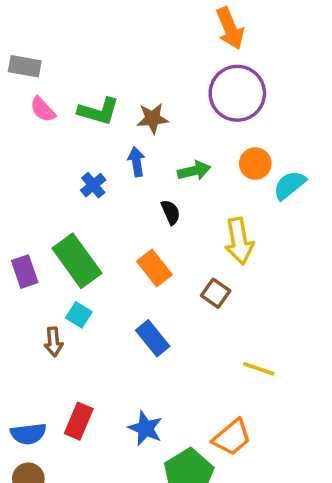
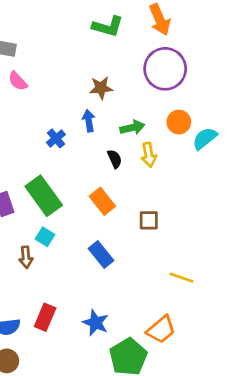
green L-shape: (99, 111) -> (108, 26), moved
yellow arrow: (239, 241) -> (149, 155), moved, size x0.7
brown square: (216, 293) -> (149, 220), turned -35

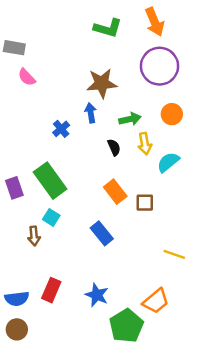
brown star: (101, 88) -> (102, 83), size x1.4
cyan semicircle: (205, 138) -> (168, 162), moved
orange rectangle: (102, 201) -> (115, 192), moved

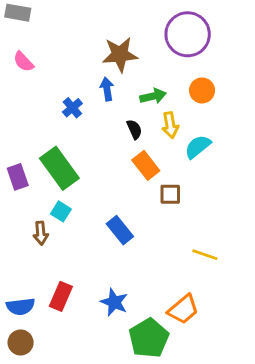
pink semicircle: (27, 77) -> (23, 62), moved
orange rectangle: (115, 192) -> (146, 165), moved

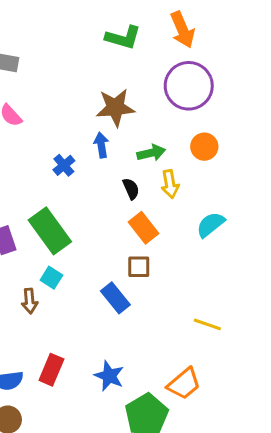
cyan semicircle: (198, 147) -> (211, 225), moved
brown square: (170, 194) -> (139, 267), moved

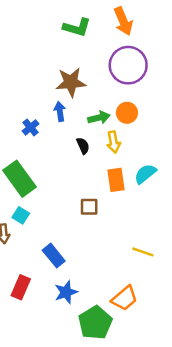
orange circle: (204, 147) -> (127, 113), moved
orange rectangle: (143, 228) -> (116, 180), moved, turned 30
blue rectangle: (115, 298) -> (54, 256), moved
blue star: (109, 376) -> (66, 292), turned 30

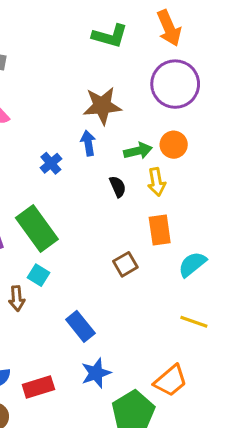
cyan semicircle: (145, 174) -> (192, 264), moved
brown square: (89, 207) -> (125, 264), turned -30
red rectangle: (21, 287) -> (38, 387), moved, turned 50

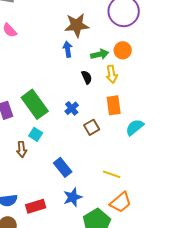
blue cross: (51, 163) -> (72, 108), moved
yellow line: (194, 322) -> (112, 174), moved

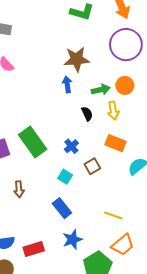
orange rectangle: (114, 105) -> (115, 143), turned -60
cyan square: (36, 134) -> (65, 177), moved

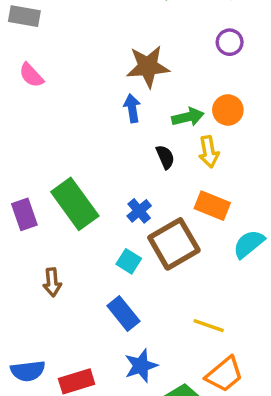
purple circle: (126, 45) -> (230, 42), size x0.5
brown square: (92, 166) -> (174, 244), size x1.8

